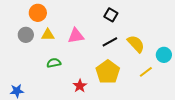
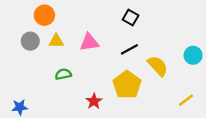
yellow semicircle: (136, 44) -> (158, 66), moved
cyan circle: (164, 55) -> (193, 55), moved
yellow line: (146, 72) -> (186, 100), moved

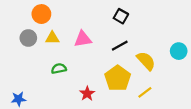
yellow line: (186, 100) -> (145, 92), moved

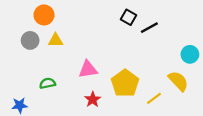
pink triangle: (83, 39) -> (88, 69), moved
black line: (120, 46) -> (149, 28), moved
yellow semicircle: (146, 61) -> (178, 81), moved
green semicircle: (59, 68) -> (47, 83), moved

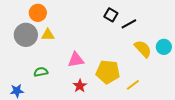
gray circle: (30, 40) -> (26, 35), size x1.5
yellow semicircle: (178, 81) -> (143, 49), moved
yellow pentagon: (125, 83) -> (108, 72), turned -30

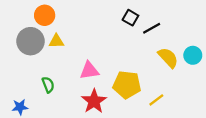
green semicircle: (41, 72) -> (48, 85), turned 80
red star: (80, 86) -> (94, 101), size x1.5

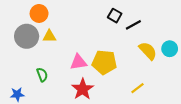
yellow pentagon: (127, 85) -> (104, 62), moved

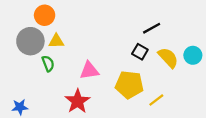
black square: (115, 16) -> (140, 52), moved
yellow pentagon: (104, 62) -> (129, 85), moved
green semicircle: (42, 75) -> (48, 64), moved
red star: (83, 89) -> (78, 101), moved

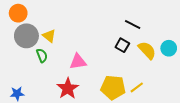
orange circle: (45, 15) -> (18, 13), moved
black line: (152, 28) -> (133, 25), turned 56
yellow triangle: (56, 41) -> (49, 36), turned 40
yellow pentagon: (129, 85) -> (113, 87), moved

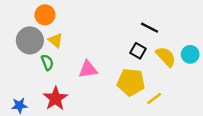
orange circle: (18, 13) -> (45, 15), moved
yellow pentagon: (113, 87) -> (131, 82), moved
red star: (68, 88) -> (55, 98), moved

